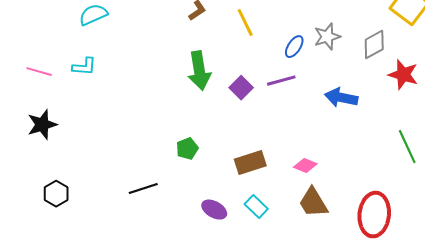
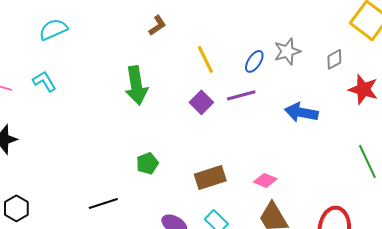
yellow line: (245, 23) -> (205, 59), moved
gray diamond: (374, 45) -> (334, 59), size x0.7
cyan L-shape: (84, 67) -> (44, 81), turned -125
green arrow: (199, 71) -> (136, 85), moved

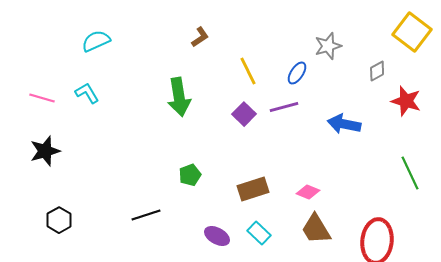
gray star: (287, 51) -> (328, 46), moved

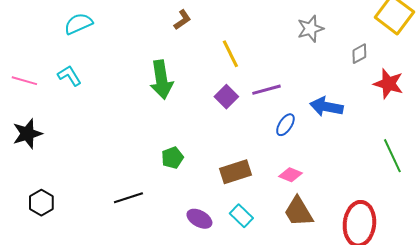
blue ellipse: (297, 73) -> (285, 125), moved

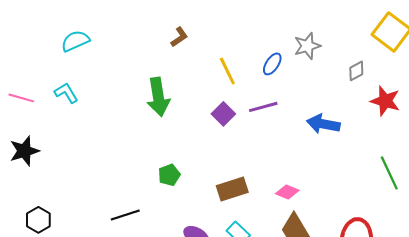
blue ellipse: (285, 125) -> (272, 64), moved

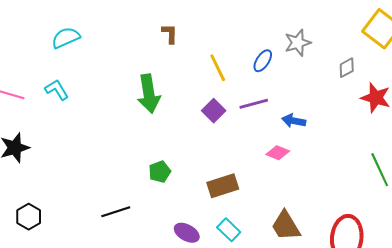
brown L-shape: (179, 37) -> (170, 34), turned -55
blue arrow: (323, 124) -> (294, 121), moved, size x0.7
pink diamond: (287, 192) -> (278, 153), moved

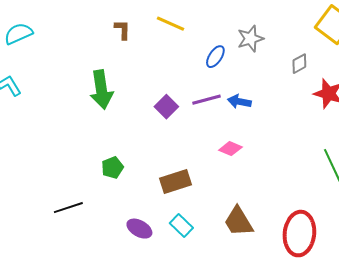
yellow line: (218, 68) -> (170, 24), moved, turned -40
blue arrow: (294, 121) -> (239, 102), moved

